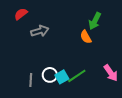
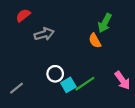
white circle: (50, 75) -> (55, 74), moved
gray line: (31, 80) -> (17, 88), moved, turned 48

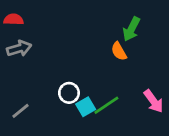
red semicircle: (23, 15) -> (14, 19), moved, turned 40
gray arrow: (44, 34) -> (19, 49), moved

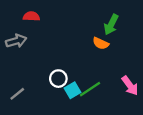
red semicircle: (14, 19) -> (31, 16), moved
orange semicircle: (119, 51) -> (101, 43), turned -35

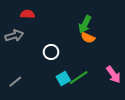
green arrow: (111, 25) -> (85, 24), moved
white circle: (58, 79) -> (51, 52), moved

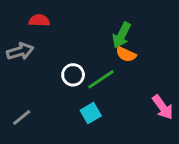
green line: (79, 78) -> (101, 79), moved

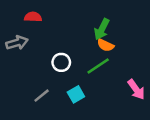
green line: (101, 79) -> (98, 66), moved
gray line: (22, 117) -> (42, 96), moved

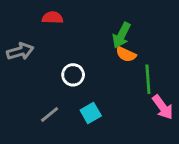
red semicircle: (33, 17) -> (53, 18), moved
green line: (98, 66) -> (148, 79), moved, turned -60

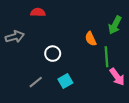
green arrow: (122, 35) -> (115, 25), moved
orange semicircle: (126, 54) -> (91, 39), turned 40

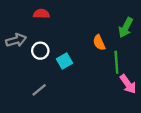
white circle: (53, 54) -> (40, 51), moved
cyan square: (65, 81) -> (65, 61), moved

